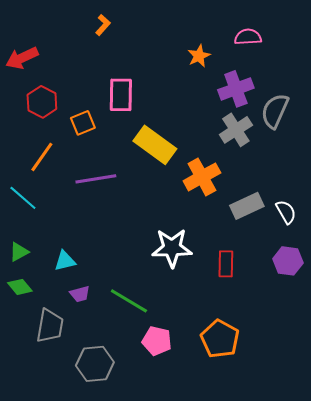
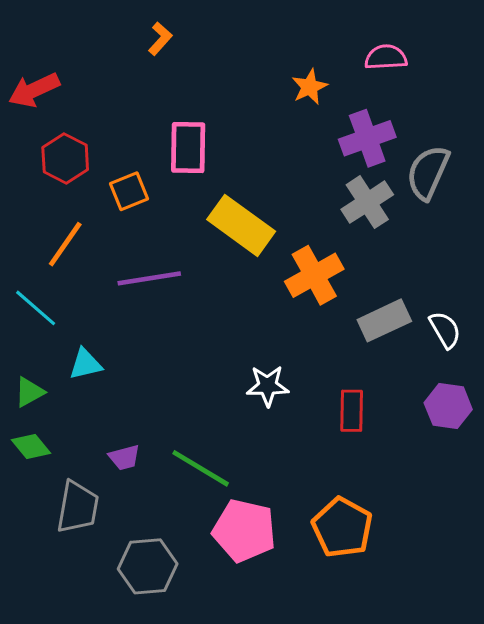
white star: (172, 248) -> (268, 386), size x0.7
cyan triangle: (65, 261) -> (85, 364), moved
pink pentagon: (157, 341) -> (244, 531), size x1.4

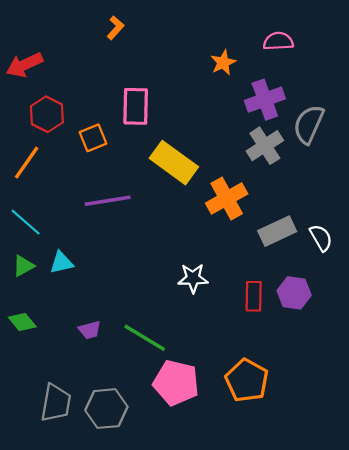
orange line: (65, 244) -> (27, 163), moved
green triangle: (29, 392) -> (23, 266), moved
purple hexagon: (448, 406) -> (294, 293), moved
gray trapezoid: (78, 507) -> (56, 403), moved

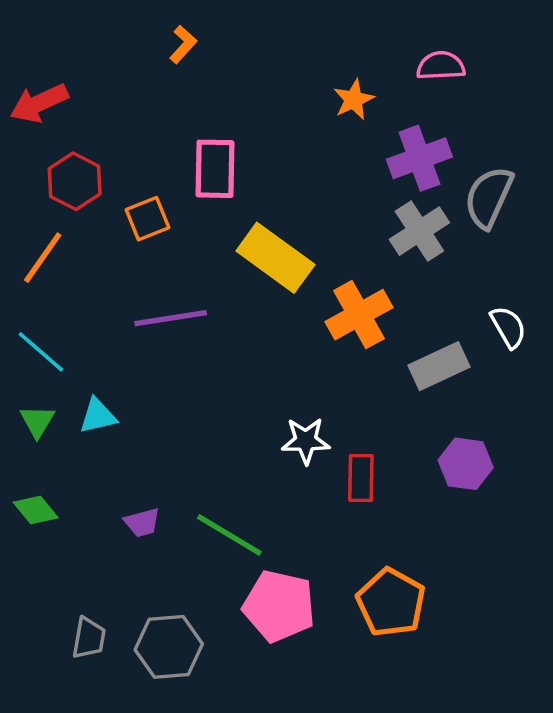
white semicircle: (321, 238) -> (508, 327), moved
green triangle: (23, 266) -> (37, 421), turned -30
red rectangle: (254, 296) -> (361, 478), moved
gray trapezoid: (56, 403) -> (89, 638), size x0.7

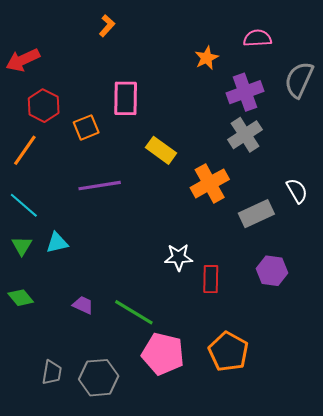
gray semicircle: (489, 197) -> (299, 80), moved
yellow rectangle: (275, 258) -> (161, 150), size x0.7
purple trapezoid: (142, 522) -> (83, 305), turned -140

